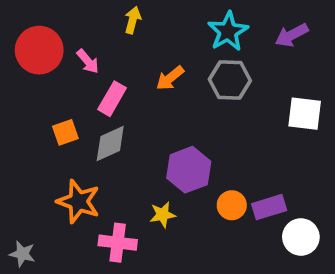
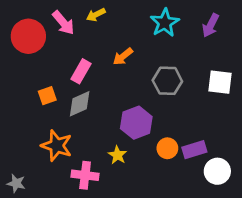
yellow arrow: (133, 20) -> (96, 15), turned -132
purple arrow: (292, 35) -> (211, 25), turned -35
pink arrow: (88, 61) -> (63, 23), moved, size x1.4
gray hexagon: (230, 80) -> (167, 81), moved
yellow star: (163, 215) -> (117, 155), turned -30

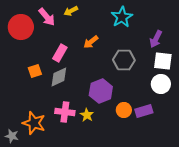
purple arrow: (211, 25) -> (156, 39), moved
orange star: (57, 146) -> (34, 123), moved
white circle: (217, 171) -> (161, 84), moved
pink cross: (85, 175) -> (65, 112), moved

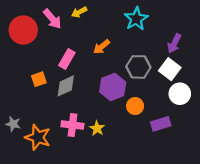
white square: (163, 61) -> (170, 69), moved, turned 30
purple hexagon: (101, 91) -> (113, 87), moved
orange circle: (124, 110) -> (135, 106), moved
gray star: (12, 136) -> (13, 124), moved

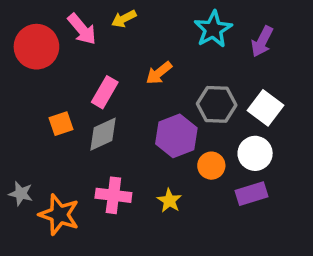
purple arrow: (174, 43) -> (262, 41), moved
white circle: (180, 94) -> (255, 153), moved
yellow star: (97, 128) -> (169, 201), moved

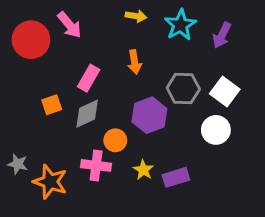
yellow arrow: (124, 19) -> (136, 16), moved, turned -144
orange arrow: (159, 73) -> (135, 62), turned -60
orange circle: (211, 166) -> (115, 140), moved
purple rectangle: (252, 194) -> (176, 177), moved

